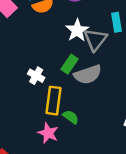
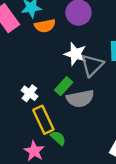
white star: (77, 30) -> (75, 54), turned -30
yellow rectangle: (53, 101) -> (43, 120), turned -40

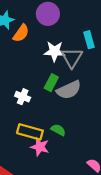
orange semicircle: (45, 26) -> (21, 33), turned -30
yellow rectangle: (43, 120) -> (30, 132), moved, turned -35

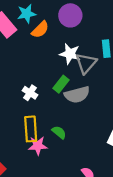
yellow rectangle: (30, 132) -> (31, 129), turned 60
pink star: (40, 147) -> (38, 146), turned -30

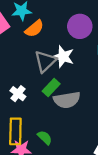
purple circle: (70, 15) -> (80, 26), moved
gray triangle: (86, 63) -> (45, 61), moved

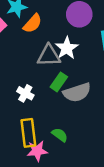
white star: (63, 57) -> (67, 48), turned 30
gray triangle: (45, 61) -> (49, 56), turned 50

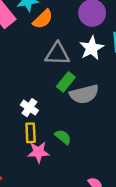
white star: (67, 48) -> (92, 48), moved
white cross: (25, 93) -> (29, 108), moved
yellow rectangle: (28, 133) -> (31, 133), size x0.7

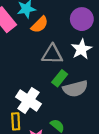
white cross: (29, 108) -> (28, 100), size x1.6
yellow rectangle: (31, 133) -> (16, 121), moved

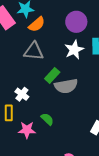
gray triangle: (52, 54) -> (34, 51), moved
white cross: (28, 100) -> (22, 94), size x0.6

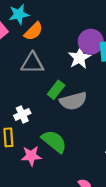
purple circle: (76, 22) -> (91, 42), moved
white cross: (22, 94) -> (22, 114), turned 32
green semicircle: (47, 119) -> (54, 141), size x1.6

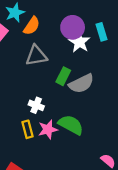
purple circle: (91, 42) -> (73, 27), moved
white cross: (22, 114) -> (36, 105), turned -32
pink star: (31, 156) -> (48, 129), moved

